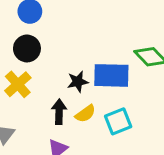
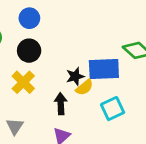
yellow semicircle: (85, 114) -> (84, 87), moved

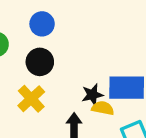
yellow semicircle: (84, 87) -> (103, 108), turned -132

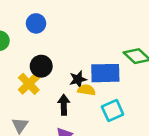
black circle: (40, 62) -> (41, 66), moved

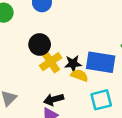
yellow cross: (29, 84) -> (51, 62), moved
black arrow: (64, 105) -> (54, 99), moved, turned -114

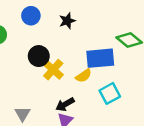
black star: (73, 64) -> (67, 21), moved
yellow semicircle: (79, 75) -> (84, 76), turned 140

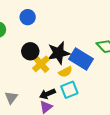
black star: (67, 21) -> (59, 53), moved, size x1.6
blue rectangle: (100, 58) -> (81, 59), turned 30
cyan square: (110, 93) -> (69, 90), moved

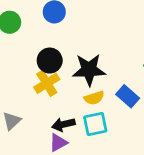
blue rectangle: (81, 59) -> (128, 96), moved, size x0.7
yellow cross: (41, 64) -> (47, 83), moved

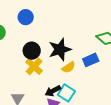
blue rectangle: (128, 96) -> (91, 60), turned -49
cyan square: (95, 124) -> (66, 93), moved, turned -30

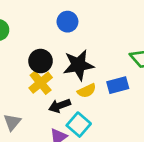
blue circle: (26, 17) -> (67, 22), moved
black arrow: (53, 91) -> (60, 106), moved

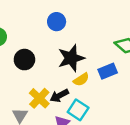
black circle: (41, 61) -> (24, 60), moved
yellow cross: (41, 83) -> (39, 98), moved

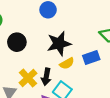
black arrow: (59, 96) -> (46, 77), turned -56

